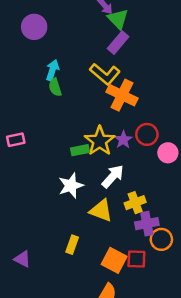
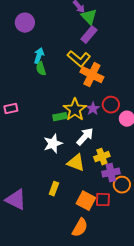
purple triangle: (22, 259) -> (16, 200), size x1.6

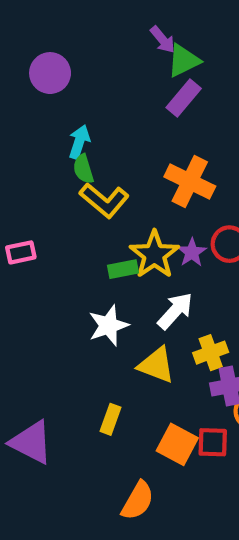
green triangle: (89, 17) -> (184, 61), turned 48
yellow L-shape: (79, 59) -> (104, 200), moved
orange semicircle: (80, 228) -> (138, 501), moved

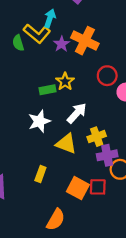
cyan arrow: (79, 142) -> (50, 18), moved
green semicircle: (83, 169) -> (18, 43), moved
yellow L-shape: (104, 200) -> (37, 34), moved
purple star: (192, 252) -> (62, 44), moved
yellow star: (154, 255) -> (65, 82), size x0.7

